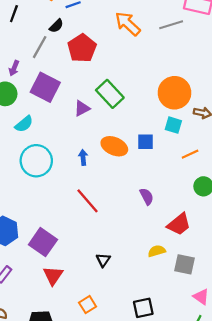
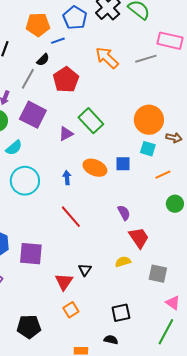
red trapezoid: (179, 224) -> (139, 238), moved, turned -85
purple square: (43, 242) -> (31, 254), turned -30
yellow semicircle: (157, 251) -> (123, 262), moved
red triangle: (53, 276) -> (64, 282), moved

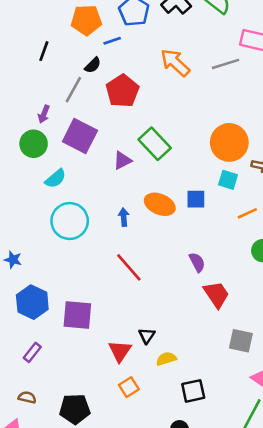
yellow semicircle: (123, 262) -> (166, 359), moved

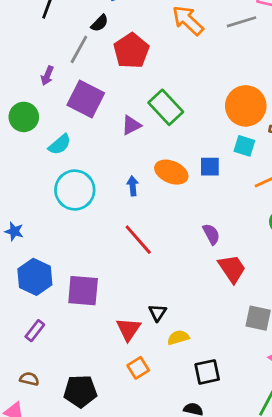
green circle: (34, 144) -> (24, 117), moved

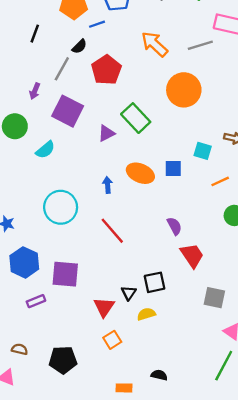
orange circle: (246, 106) -> (184, 90), moved
cyan circle: (75, 190) -> (61, 207), moved
purple rectangle: (35, 331) -> (36, 301), moved, turned 30
black square: (207, 372) -> (154, 282), moved

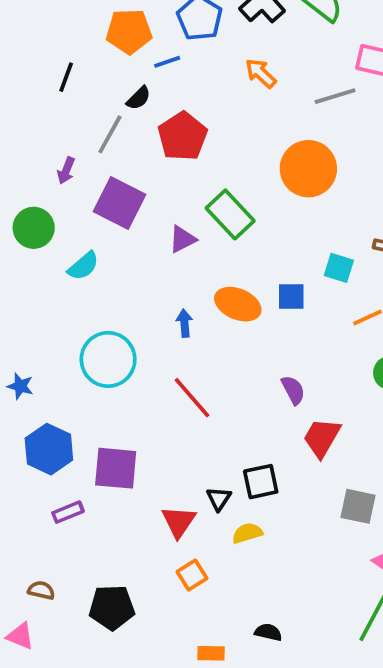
orange arrow: (154, 44) -> (261, 73), moved, size x0.7
red trapezoid: (192, 255) -> (322, 438), turned -116

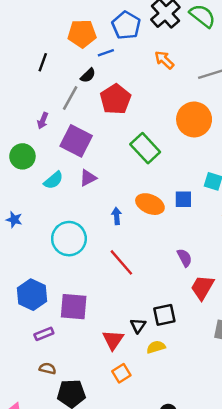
purple triangle: (182, 239) -> (88, 178), moved
blue star: (20, 386) -> (14, 220), moved
brown semicircle: (41, 590) -> (47, 368), moved

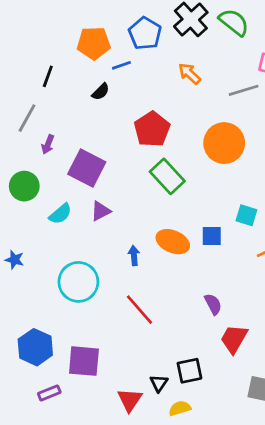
gray line: (70, 98) -> (27, 118), moved
red pentagon: (115, 99) -> (152, 129), moved

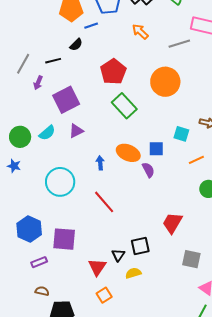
black line: (48, 76) -> (53, 61), moved, turned 56
purple square: (87, 168) -> (66, 100), turned 36
green circle: (24, 186) -> (20, 137), moved
purple semicircle: (213, 304) -> (148, 170), moved

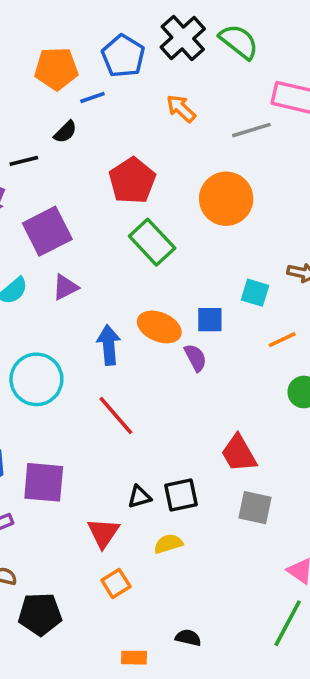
blue arrow: (100, 163) -> (109, 345), size x1.5
red trapezoid: (172, 223) -> (239, 453), turned -60
black triangle: (118, 255) -> (139, 497), moved, turned 40
gray square: (191, 259) -> (255, 508), moved

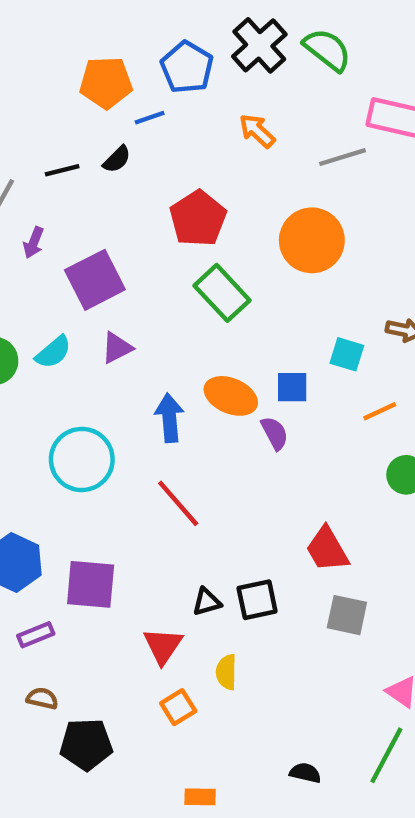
black line: (24, 161) -> (62, 170), moved
yellow semicircle: (168, 544) -> (226, 672), moved, turned -72
black semicircle: (188, 638) -> (305, 773), moved

